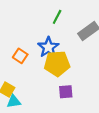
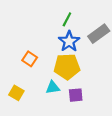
blue star: (48, 47) -> (69, 41), moved
cyan triangle: (14, 101) -> (53, 87), moved

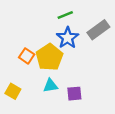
green line: (67, 19) -> (65, 15), turned 40
yellow pentagon: (67, 67) -> (49, 57), moved, turned -30

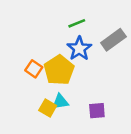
yellow square: (13, 91) -> (48, 108), moved
purple square: (74, 94) -> (97, 111), moved

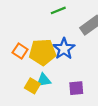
blue star: (79, 49) -> (64, 49), moved
yellow pentagon: (59, 70) -> (43, 52), turned 30

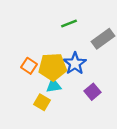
cyan triangle: (44, 80) -> (54, 86), moved
purple square: (76, 88) -> (92, 92), moved, turned -35

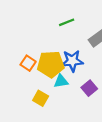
blue star: (75, 63) -> (72, 61), turned 30
cyan triangle: (54, 86) -> (61, 81), moved

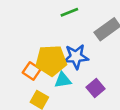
orange square: (28, 63) -> (32, 71), moved

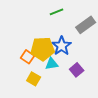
blue star: (76, 57) -> (62, 46), turned -30

